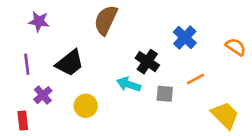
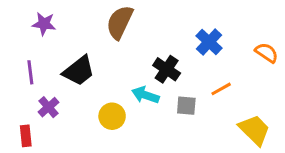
yellow circle: (86, 106) -> (112, 116), moved

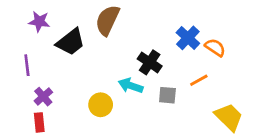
orange semicircle: (267, 53) -> (215, 47), moved
black trapezoid: (79, 71) -> (71, 42), moved
red rectangle: (26, 136) -> (39, 122), moved

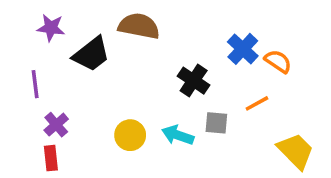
brown semicircle: (107, 20) -> (139, 26), turned 76
cyan arrow: (131, 86) -> (178, 135), moved

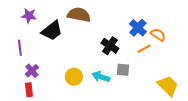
orange line: (257, 103) -> (144, 49), moved

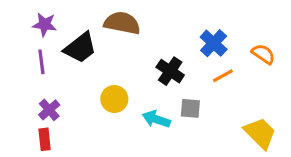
orange semicircle: (158, 35) -> (263, 54), moved
purple line: (20, 48) -> (41, 62), moved
yellow circle: (74, 77) -> (114, 99), moved

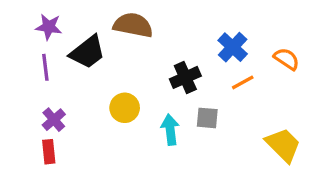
black cross: (170, 71) -> (185, 77), turned 32
cyan arrow: (156, 119) -> (170, 130), turned 64

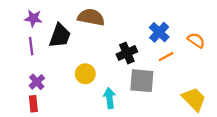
black trapezoid: (88, 52) -> (60, 36), turned -32
gray square: (207, 118) -> (142, 81), size x1.6
cyan arrow: (170, 130) -> (110, 98), moved

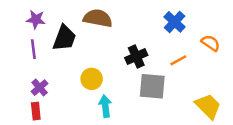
blue cross: (159, 32) -> (175, 22), moved
cyan arrow: (110, 98) -> (105, 106), moved

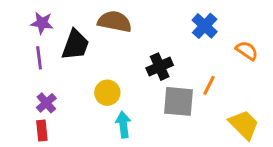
orange line: (178, 60) -> (209, 85), moved, turned -35

